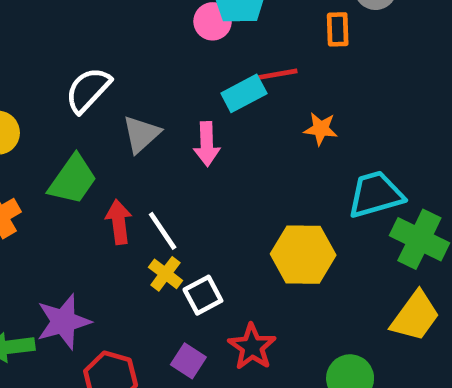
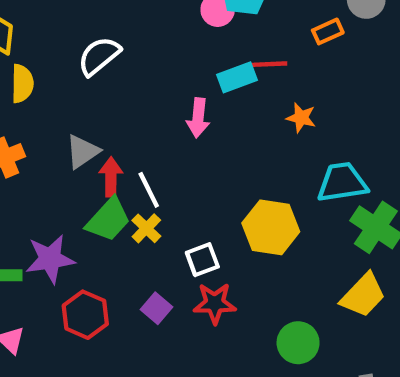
orange rectangle: (338, 29) -> (328, 31), turned 60
gray triangle: (141, 134) -> (82, 152), moved
green trapezoid: (73, 180) -> (108, 220), moved
white square: (203, 295) -> (202, 260), moved
red star: (252, 347) -> (215, 303), turned 30

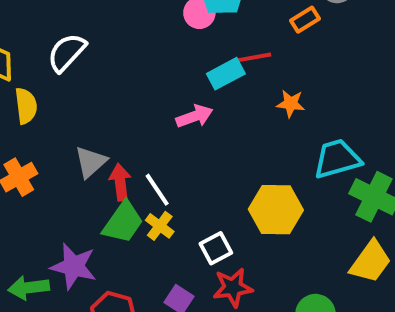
white semicircle: (99, 56) -> (67, 52), moved
pink arrow: (198, 118) -> (195, 116), turned -108
purple star: (50, 259) -> (74, 266), turned 30

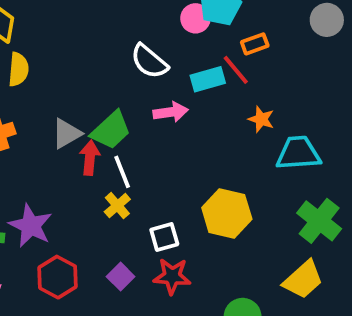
orange rectangle: (305, 20) -> (255, 44), moved
white semicircle: (67, 52) -> (149, 61), moved, turned -105
red line: (253, 58) -> (236, 70), turned 48
cyan trapezoid: (337, 159) -> (298, 153), moved
green trapezoid: (123, 222) -> (111, 130), moved

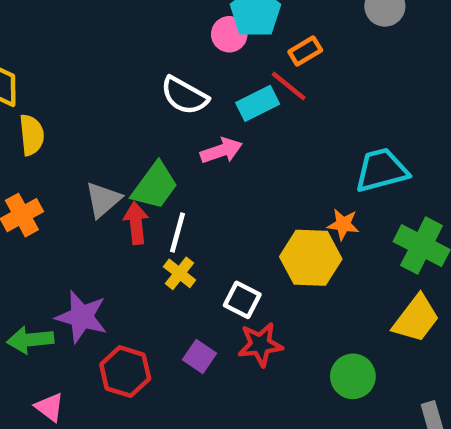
orange star: (261, 119) -> (343, 224), moved
white line: (122, 172) -> (178, 232), turned 48
white square: (164, 237) -> (242, 300), turned -36

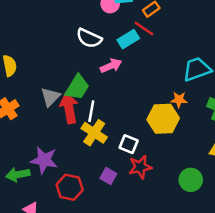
red arrow: (136, 223) -> (69, 108), size x1.4
yellow cross: (180, 273) -> (94, 133), size x1.5

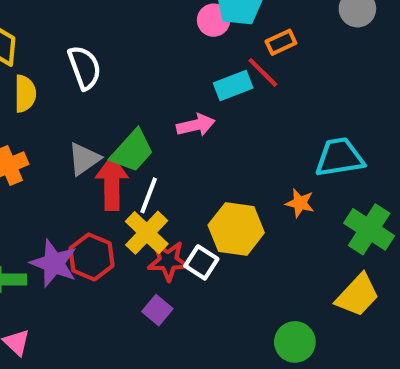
white semicircle: (89, 38) -> (84, 68), moved, turned -145
yellow hexagon: (163, 119) -> (236, 229), moved
red star: (140, 167) -> (168, 261), moved
red hexagon: (70, 187) -> (92, 257), moved

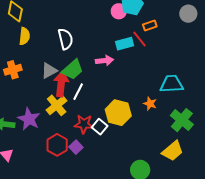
white semicircle: (84, 68) -> (66, 39), moved
yellow cross: (147, 233) -> (57, 105), moved
red hexagon: (92, 257) -> (57, 145), moved

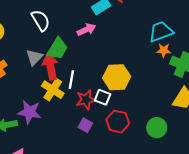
white line: (78, 92) -> (71, 80), moved
orange star: (150, 104) -> (164, 50), moved
red hexagon: (57, 145) -> (118, 122), moved

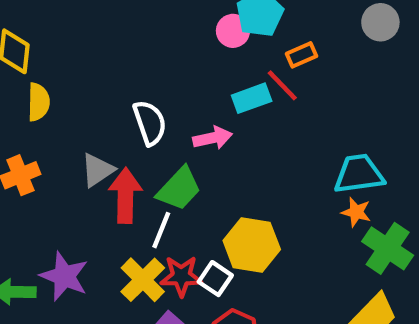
white semicircle: (41, 20) -> (150, 123), moved
green trapezoid: (57, 49) -> (179, 189), moved
yellow cross: (53, 90) -> (143, 280), moved

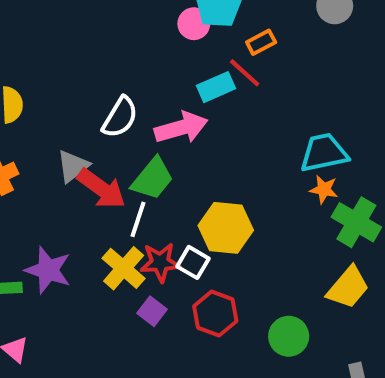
white semicircle: (150, 123) -> (120, 117), turned 54
pink arrow: (213, 138) -> (181, 128), size x1.4
red arrow: (125, 196) -> (101, 189), turned 129

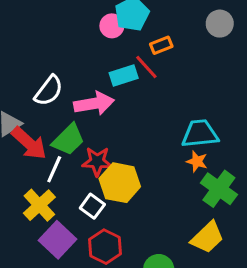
red star: (160, 262) -> (97, 161), moved
purple square: (152, 311) -> (57, 240), size x1.6

